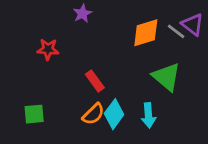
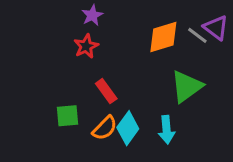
red star: (48, 49) -> (86, 46), moved, turned -30
green triangle: (166, 77) -> (187, 86), turned 44
green square: (34, 114) -> (68, 116), moved

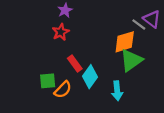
orange diamond: (163, 37) -> (125, 42), moved
orange semicircle: (105, 128) -> (63, 90), moved
cyan diamond: (128, 128) -> (90, 77), moved

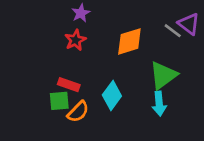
orange diamond: (125, 42) -> (129, 41), moved
red rectangle: (75, 64) -> (69, 85), moved, turned -35
cyan arrow: (117, 91) -> (159, 104), moved

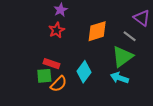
gray line: (173, 31) -> (130, 36), moved
cyan arrow: (159, 104) -> (119, 78), turned 114

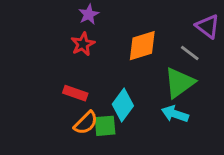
green square: (44, 76) -> (105, 126), moved

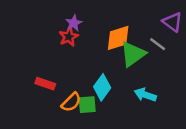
purple star: (89, 14) -> (74, 23), moved
green triangle: (179, 83) -> (133, 54), moved
red rectangle: (75, 93) -> (45, 84), moved

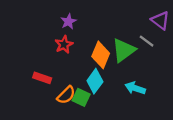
red star: (69, 37) -> (64, 44), moved
orange diamond: (118, 38) -> (101, 55), moved, turned -50
green square: (87, 105) -> (81, 97), turned 30

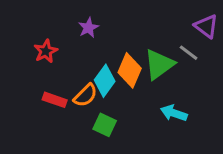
red star: (64, 44) -> (46, 51), moved
cyan diamond: (95, 81) -> (105, 81), moved
orange semicircle: (66, 95) -> (85, 95), moved

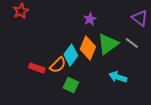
purple star: (88, 28) -> (90, 19), moved
red star: (46, 51) -> (21, 11), moved
gray line: (189, 53) -> (132, 43), moved

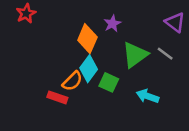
orange diamond: (88, 48) -> (87, 39), moved
red rectangle: (37, 68) -> (57, 97), moved
green square: (71, 85) -> (109, 82), moved

